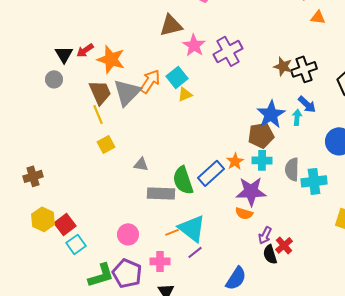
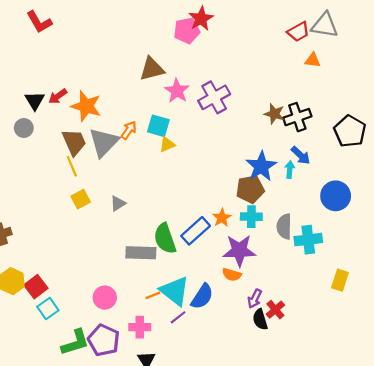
cyan square: (177, 77) -> (158, 126), turned -35
orange arrow: (150, 81) -> (129, 130), size x0.7
gray triangle: (141, 164) -> (118, 203), moved, turned -42
blue semicircle: (236, 278) -> (202, 296), moved

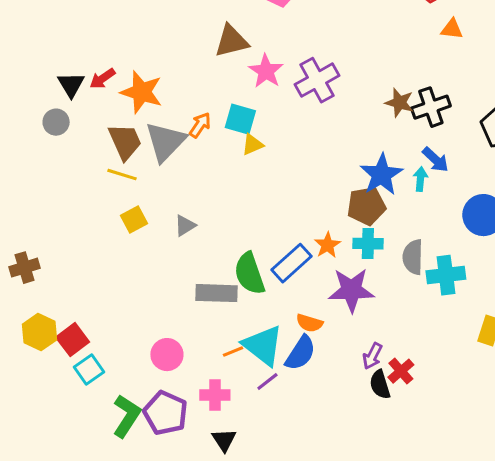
yellow line: (72, 166) -> (122, 175), turned -50
orange semicircle: (232, 275) -> (309, 323), moved
green L-shape: (75, 342) -> (126, 416), turned -40

